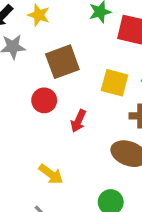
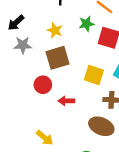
yellow star: (39, 15) -> (55, 30), moved
red arrow: (78, 121) -> (66, 101), turned 63

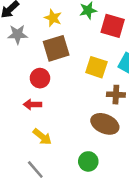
red arrow: (66, 101) -> (32, 104), moved

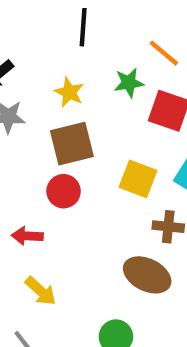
red circle: (40, 78) -> (64, 191), moved

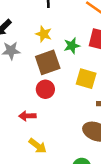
green star: (129, 83) -> (72, 46), moved

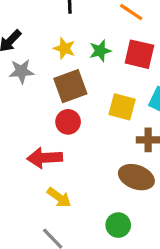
green star: (72, 46) -> (100, 51), moved
red arrow: (27, 116) -> (45, 158), size x1.5

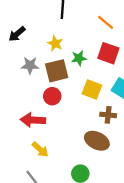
green star: (100, 51) -> (79, 58), moved
gray star: (21, 71) -> (30, 65), moved

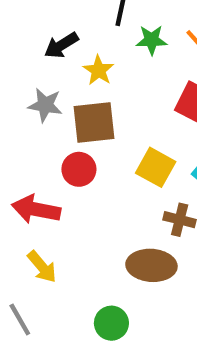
black arrow: (17, 34) -> (61, 45), moved
green star: (79, 58) -> (152, 40), moved
brown ellipse: (97, 141) -> (151, 265), turned -30

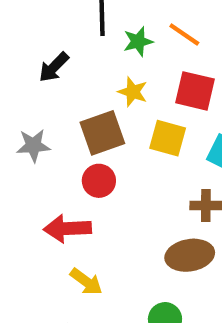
yellow star: (99, 70) -> (133, 92), moved
gray star: (45, 105) -> (33, 146), moved
yellow square: (156, 167) -> (168, 138), moved

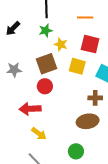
orange line: (184, 35) -> (85, 17), turned -35
green star: (138, 42) -> (46, 31), moved
black arrow: (54, 67) -> (13, 28), moved

